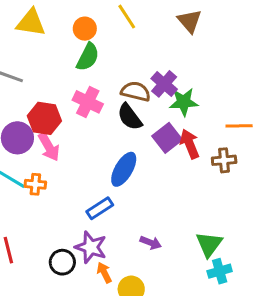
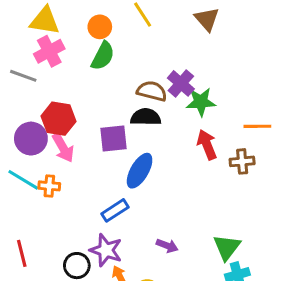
pink cross: (88, 102) -> (49, 51), moved, turned 36
black semicircle: (130, 117) -> (146, 117), turned 128
purple square: (167, 138) -> (114, 139), moved, turned 32

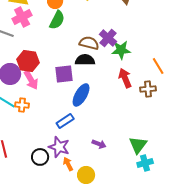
orange line: (257, 126) -> (158, 66), turned 60

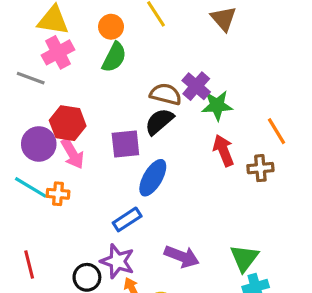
black semicircle: (85, 60) -> (159, 122), turned -42
purple arrow: (99, 144) -> (182, 256), size x1.5

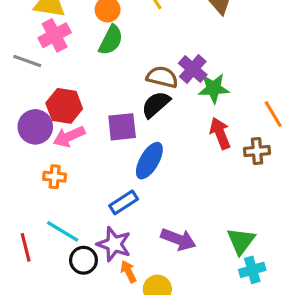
pink arrow: (72, 154) -> (69, 137), turned 96
cyan line: (31, 187) -> (63, 231), moved

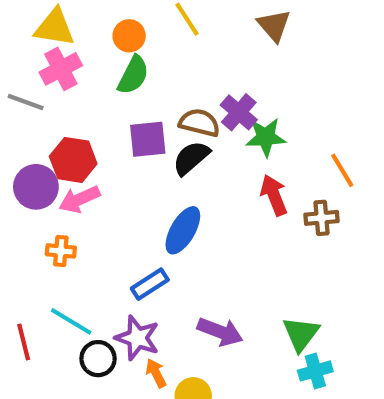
purple square: (122, 127) -> (148, 139), moved

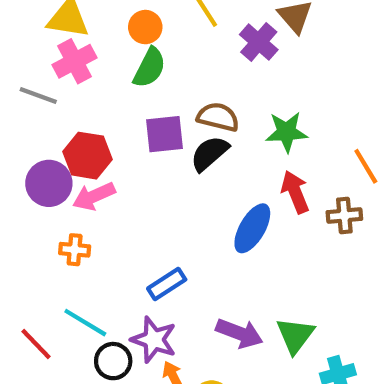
purple cross: (239, 112) -> (259, 42), moved
blue ellipse: (183, 230) -> (252, 228), moved
green triangle: (301, 334) -> (295, 335), moved
red line: (24, 342) -> (36, 344), turned -30

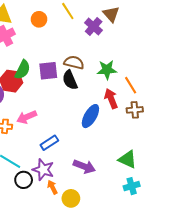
green semicircle: (150, 68) -> (23, 70), moved
black semicircle: (209, 153) -> (70, 80), turned -72
orange line: (366, 166) -> (131, 85), moved
pink arrow: (94, 196) -> (27, 117), moved
green triangle: (295, 335) -> (128, 159), moved, turned -42

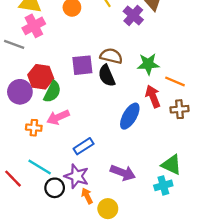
green semicircle: (23, 70) -> (52, 92), moved
orange line: (131, 85) -> (175, 81), turned -36
cyan cross: (132, 186) -> (163, 185), moved

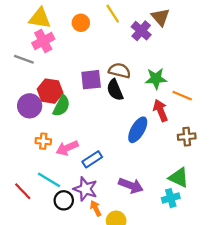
brown cross: (180, 109) -> (187, 137), moved
pink arrow: (58, 117) -> (67, 148), moved

